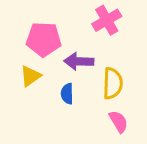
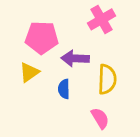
pink semicircle: (119, 122) -> (100, 118), moved

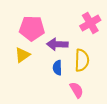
pink cross: (101, 19) -> (90, 23), moved
blue semicircle: (64, 89) -> (57, 68), moved

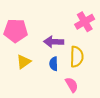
pink pentagon: (32, 28) -> (16, 31), moved
yellow triangle: (22, 55) -> (24, 62), moved

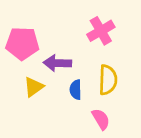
pink cross: (85, 22) -> (101, 31), moved
purple arrow: (54, 42) -> (57, 63), moved

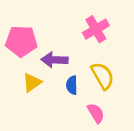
yellow semicircle: (108, 80) -> (103, 76), turned -32

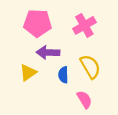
pink pentagon: (21, 41) -> (37, 23), moved

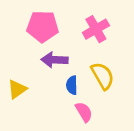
yellow triangle: (28, 72) -> (17, 89), moved
pink semicircle: (84, 99) -> (84, 112), moved

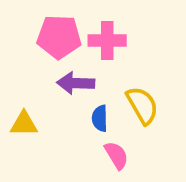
pink cross: (96, 29) -> (107, 41), moved, turned 30
yellow triangle: (17, 89) -> (24, 124), turned 35

